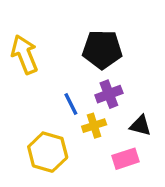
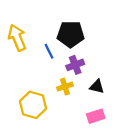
blue line: (71, 104) -> (49, 51), moved
pink rectangle: (125, 159) -> (96, 116), moved

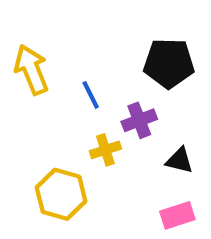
black pentagon: (71, 34) -> (169, 63), moved
yellow cross: (65, 87) -> (105, 150), moved

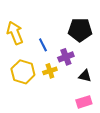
yellow hexagon: (61, 194) -> (23, 72), moved

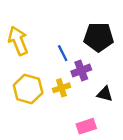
blue line: (43, 45) -> (63, 53), moved
pink rectangle: (84, 102) -> (86, 126), moved

